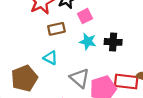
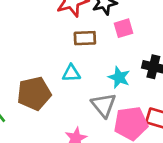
cyan star: (88, 41) -> (119, 77), moved
cyan triangle: (50, 58) -> (71, 73), turned -40

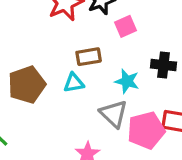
brown rectangle: (85, 38) -> (89, 57), moved
brown pentagon: (34, 93) -> (27, 85), moved

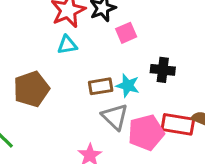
brown rectangle: (89, 57) -> (101, 86), moved
cyan triangle: (74, 83) -> (67, 45), moved

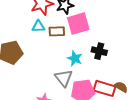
pink square: (126, 33) -> (78, 24), size x1.6
brown rectangle: (101, 86) -> (57, 31), moved

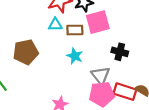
cyan star: (75, 58) -> (75, 56), moved
gray triangle: (64, 78) -> (101, 76), moved

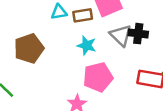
gray triangle: (101, 76) -> (121, 35), moved
pink pentagon: (102, 94) -> (98, 77), moved

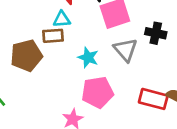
brown rectangle: (83, 15) -> (53, 36), moved
black cross: (138, 34) -> (156, 33), moved

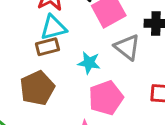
cyan triangle: (62, 19) -> (53, 28), size x1.4
brown pentagon: (26, 56) -> (37, 88), moved

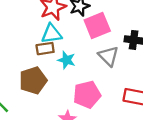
cyan star: (89, 63) -> (67, 60), moved

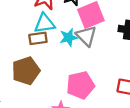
gray triangle: (108, 56) -> (86, 36), moved
cyan star: (67, 60) -> (69, 37), moved, turned -30

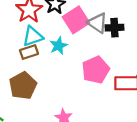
gray triangle: (86, 36) -> (97, 23), moved
pink pentagon: (80, 85) -> (96, 70), moved

